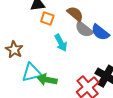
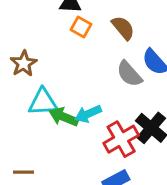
gray semicircle: (84, 29) -> (129, 74), moved
cyan arrow: (61, 43) -> (88, 114), moved, turned 84

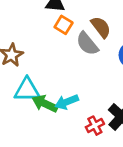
gray semicircle: (129, 74) -> (87, 44), moved
red cross: (121, 139) -> (95, 126), size x0.6

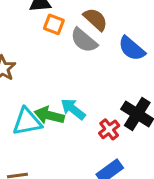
cyan triangle: (27, 90) -> (27, 122), moved
cyan arrow: (67, 102) -> (73, 109), turned 70

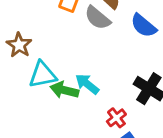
cyan triangle: (27, 122) -> (43, 75), moved
red cross: (109, 129) -> (116, 118), moved

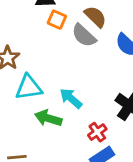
green arrow: (64, 90) -> (48, 118), moved

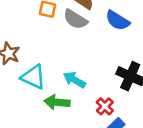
cyan triangle: (29, 87) -> (33, 77), turned 44

